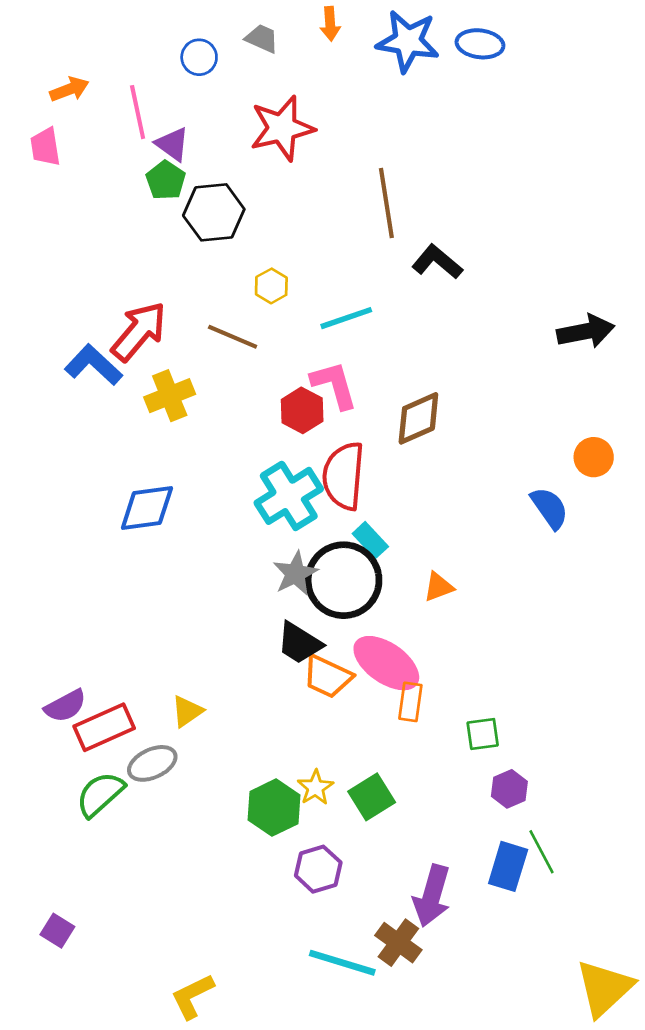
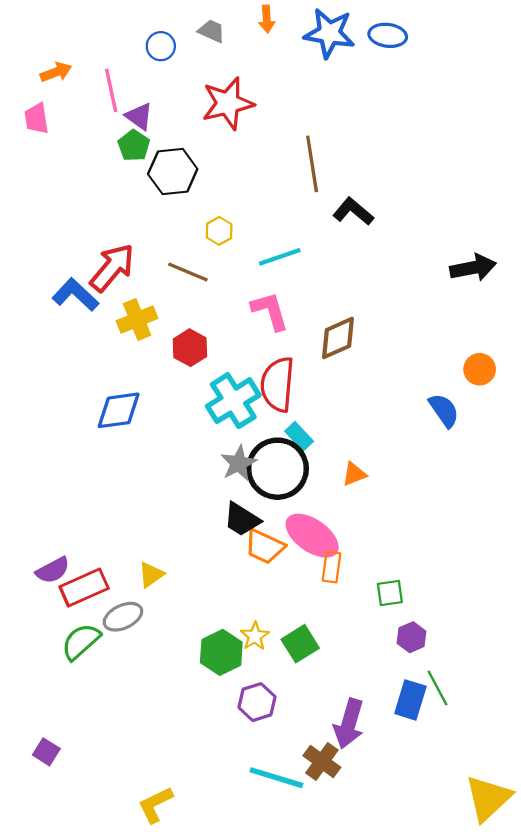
red hexagon: (302, 410) -> (190, 348), moved

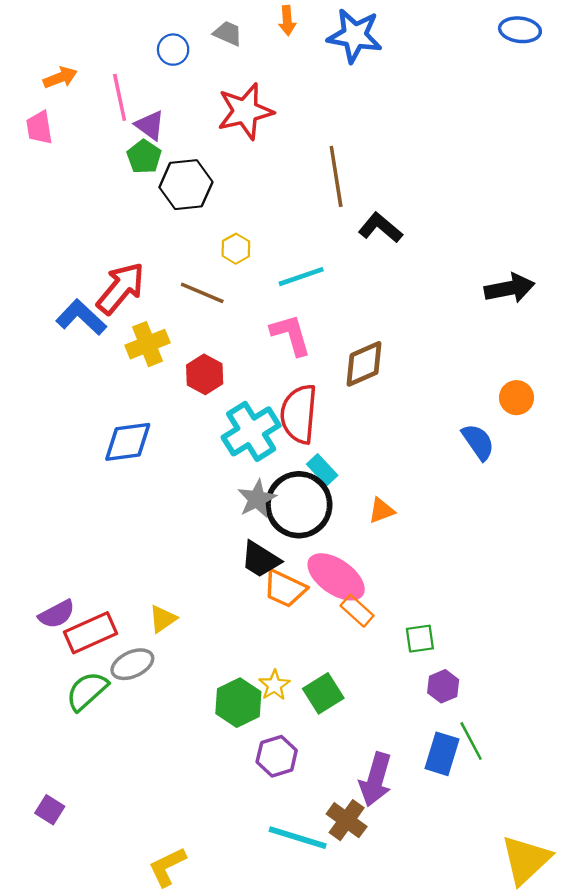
blue ellipse: (388, 35) -> (520, 30), moved
orange rectangle: (332, 567) -> (357, 611), turned -56

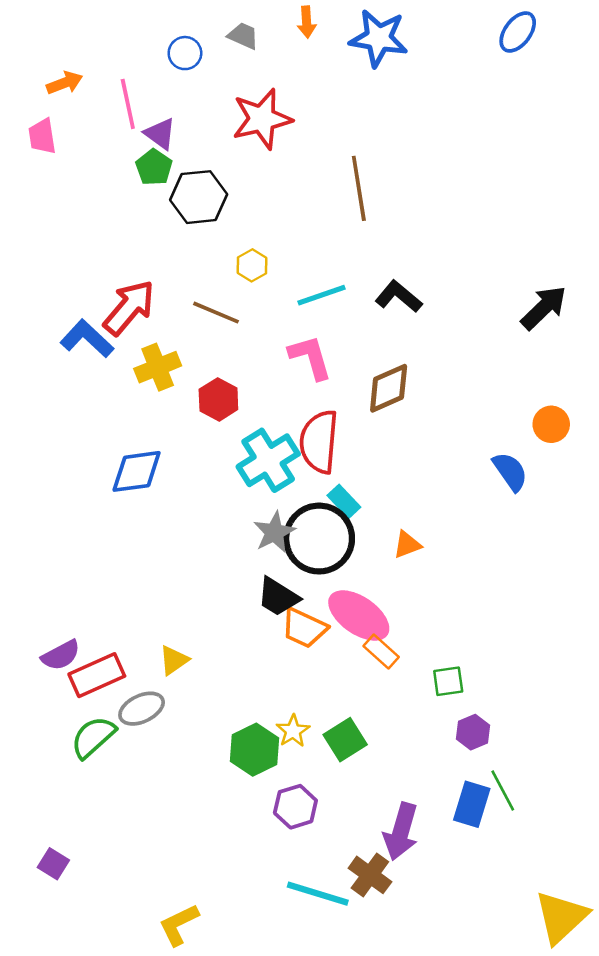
blue ellipse: (520, 30) -> (518, 32), moved, turned -60
black L-shape: (380, 228) -> (398, 296), moved
black arrow: (510, 288) -> (544, 308), turned -33

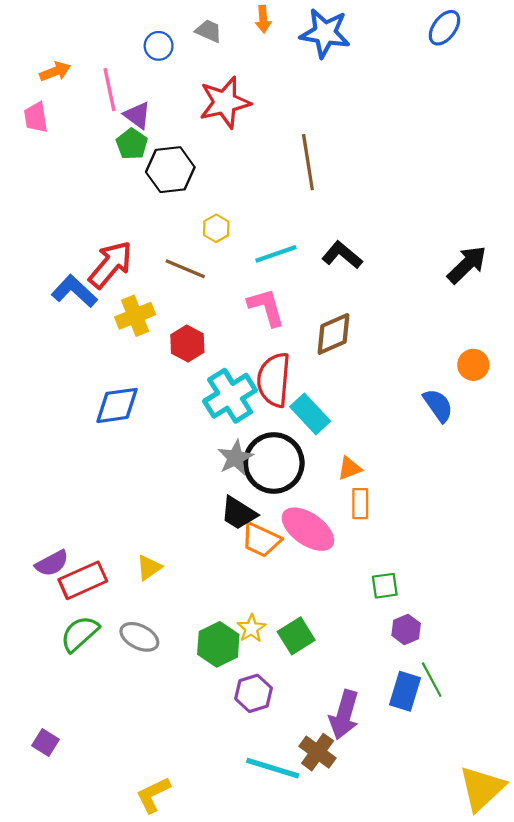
cyan rectangle: (344, 501) -> (310, 414), moved, size x1.4
orange rectangle: (381, 651) -> (360, 504), moved, turned 48
gray ellipse: (142, 709) -> (139, 637), moved, turned 51

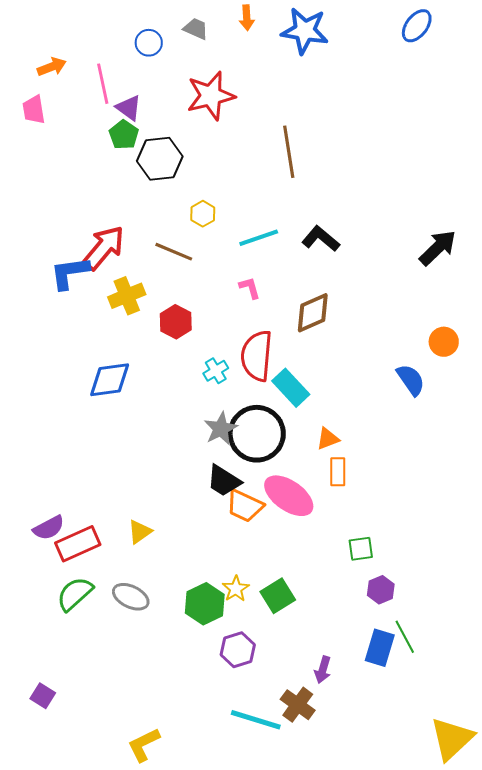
blue L-shape: (74, 291) -> (70, 273), turned -51
pink L-shape: (266, 307) -> (250, 288), size x0.6
cyan cross: (230, 396) -> (216, 371), size x0.5
purple arrow: (344, 715) -> (323, 670), size x0.6

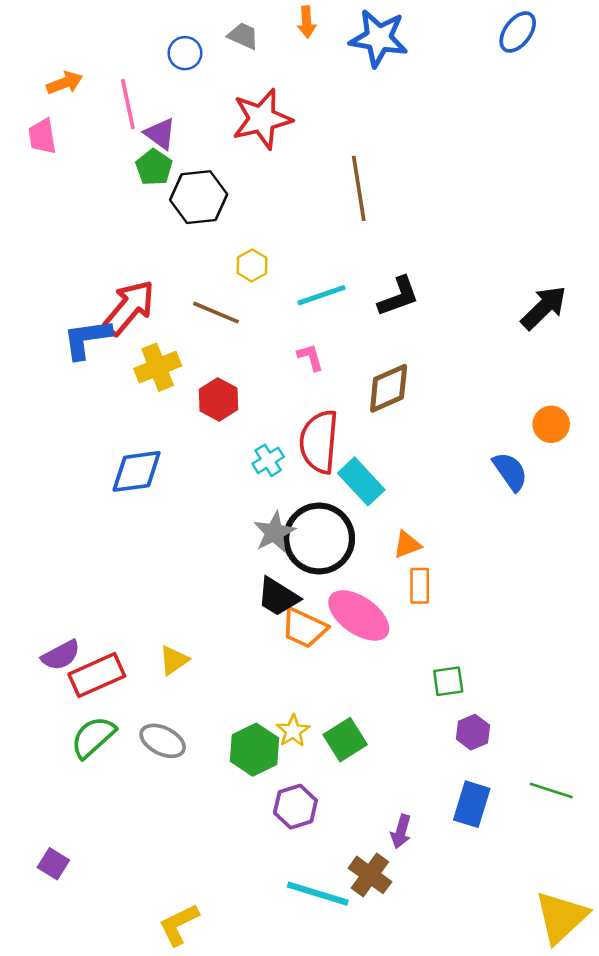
black L-shape: (321, 239) -> (398, 296), turned 120
green line: (405, 637) -> (551, 791), moved, turned -44

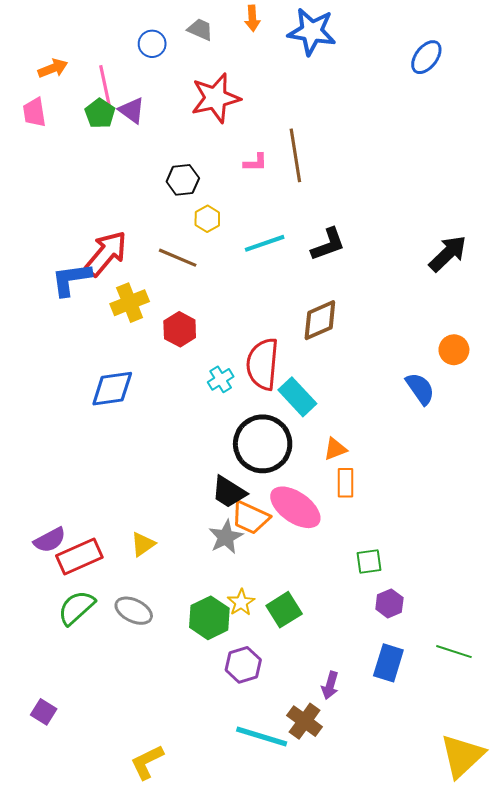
blue ellipse: (518, 32) -> (426, 57), moved
green pentagon: (154, 167) -> (100, 113), moved
black hexagon: (199, 197) -> (183, 180), moved, size x0.7
pink L-shape: (310, 357) -> (255, 162), moved, turned 105
gray star: (274, 532) -> (226, 537), moved

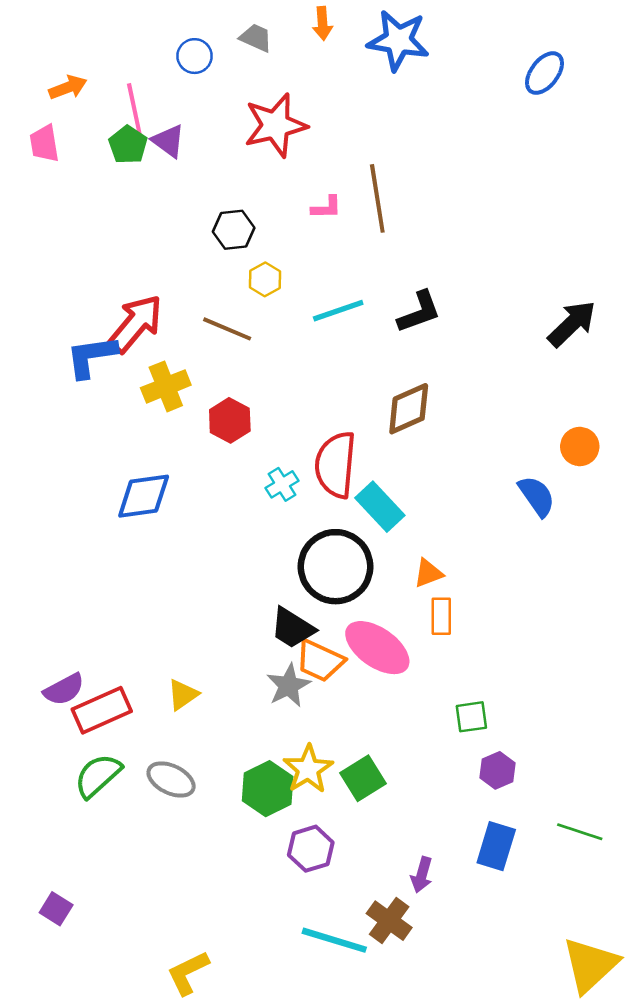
yellow star: (241, 602) -> (308, 769), size x1.4

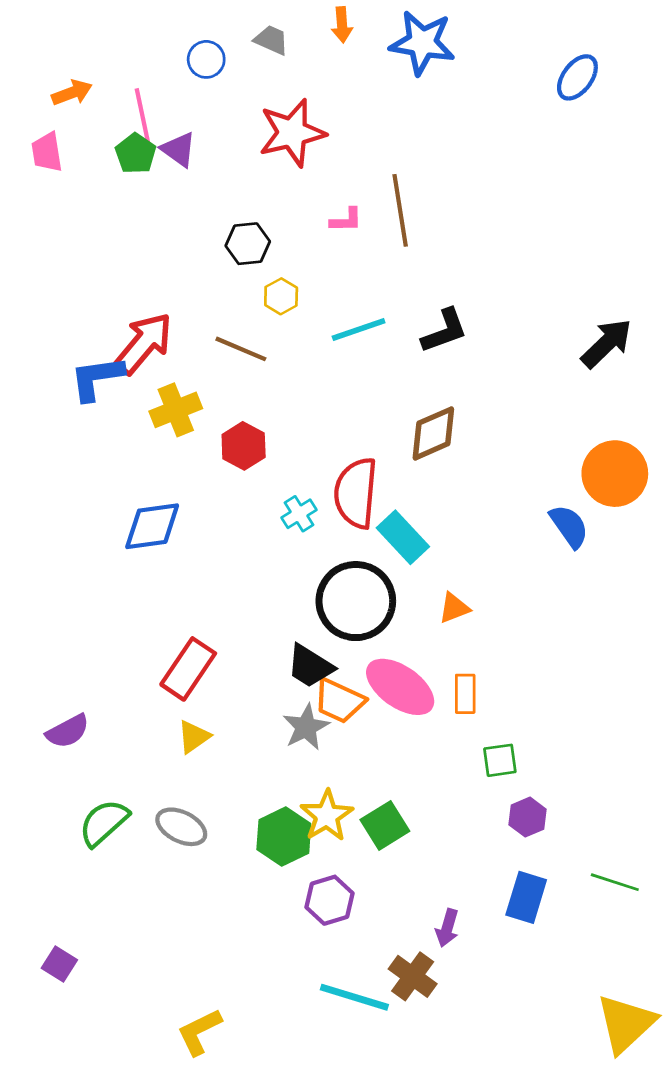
orange circle: (580, 447) -> (615, 474), size x1.6
orange rectangle: (441, 616) -> (465, 694), moved
red rectangle: (102, 710) -> (188, 669), moved, turned -32

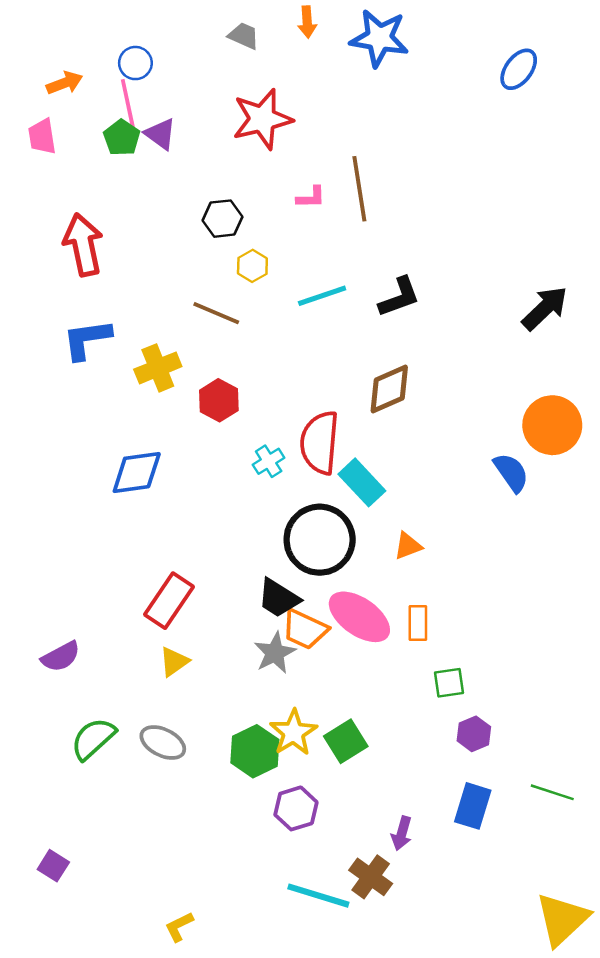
blue circle: (206, 59) -> (135, 63), moved
red arrow: (144, 343) -> (83, 245), moved, turned -52
yellow L-shape: (199, 1032) -> (179, 927), size x0.7

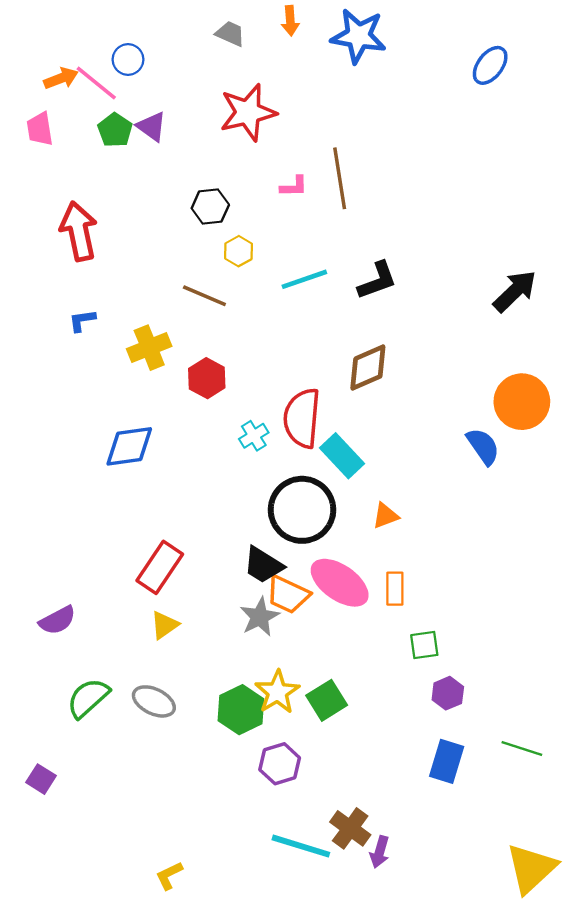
pink line: (128, 104) -> (96, 83), moved, turned -39
blue L-shape: (87, 339) -> (82, 321), size x0.6
purple arrow: (402, 833) -> (380, 852), moved
purple square: (53, 866) -> (41, 779), moved

